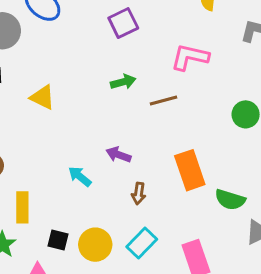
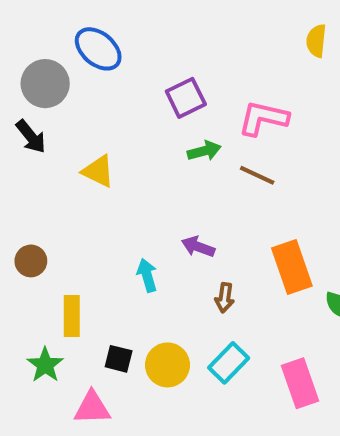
purple square: (123, 23) -> (186, 98), moved
pink L-shape: (190, 57) -> (263, 118), moved
brown line: (163, 100) -> (257, 175), turned 40
cyan arrow: (80, 176) -> (147, 275), turned 35

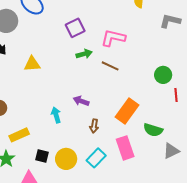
yellow triangle: (98, 171) -> (32, 64), turned -30
orange rectangle: (292, 267) -> (127, 111), turned 55
yellow rectangle: (72, 316) -> (19, 135), turned 66
pink rectangle: (300, 383) -> (125, 148), moved

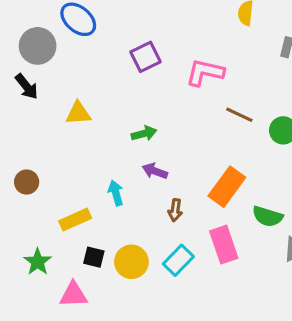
green arrow: (84, 54) -> (144, 134), moved
brown line: (110, 66) -> (239, 115), moved
yellow rectangle: (19, 135) -> (75, 220), moved

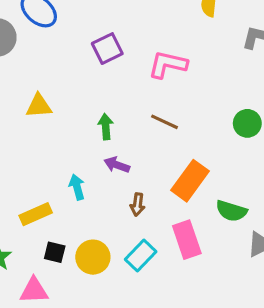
brown line: (239, 115) -> (165, 122), moved
green arrow: (144, 134) -> (106, 127), turned -80

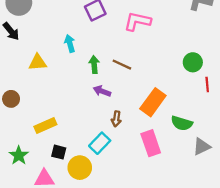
yellow triangle: (39, 106) -> (38, 62), moved
brown line: (165, 122) -> (122, 65), moved
cyan arrow: (77, 187) -> (70, 43), moved
cyan rectangle: (141, 255) -> (100, 143), moved
yellow circle: (93, 257) -> (80, 168), moved

